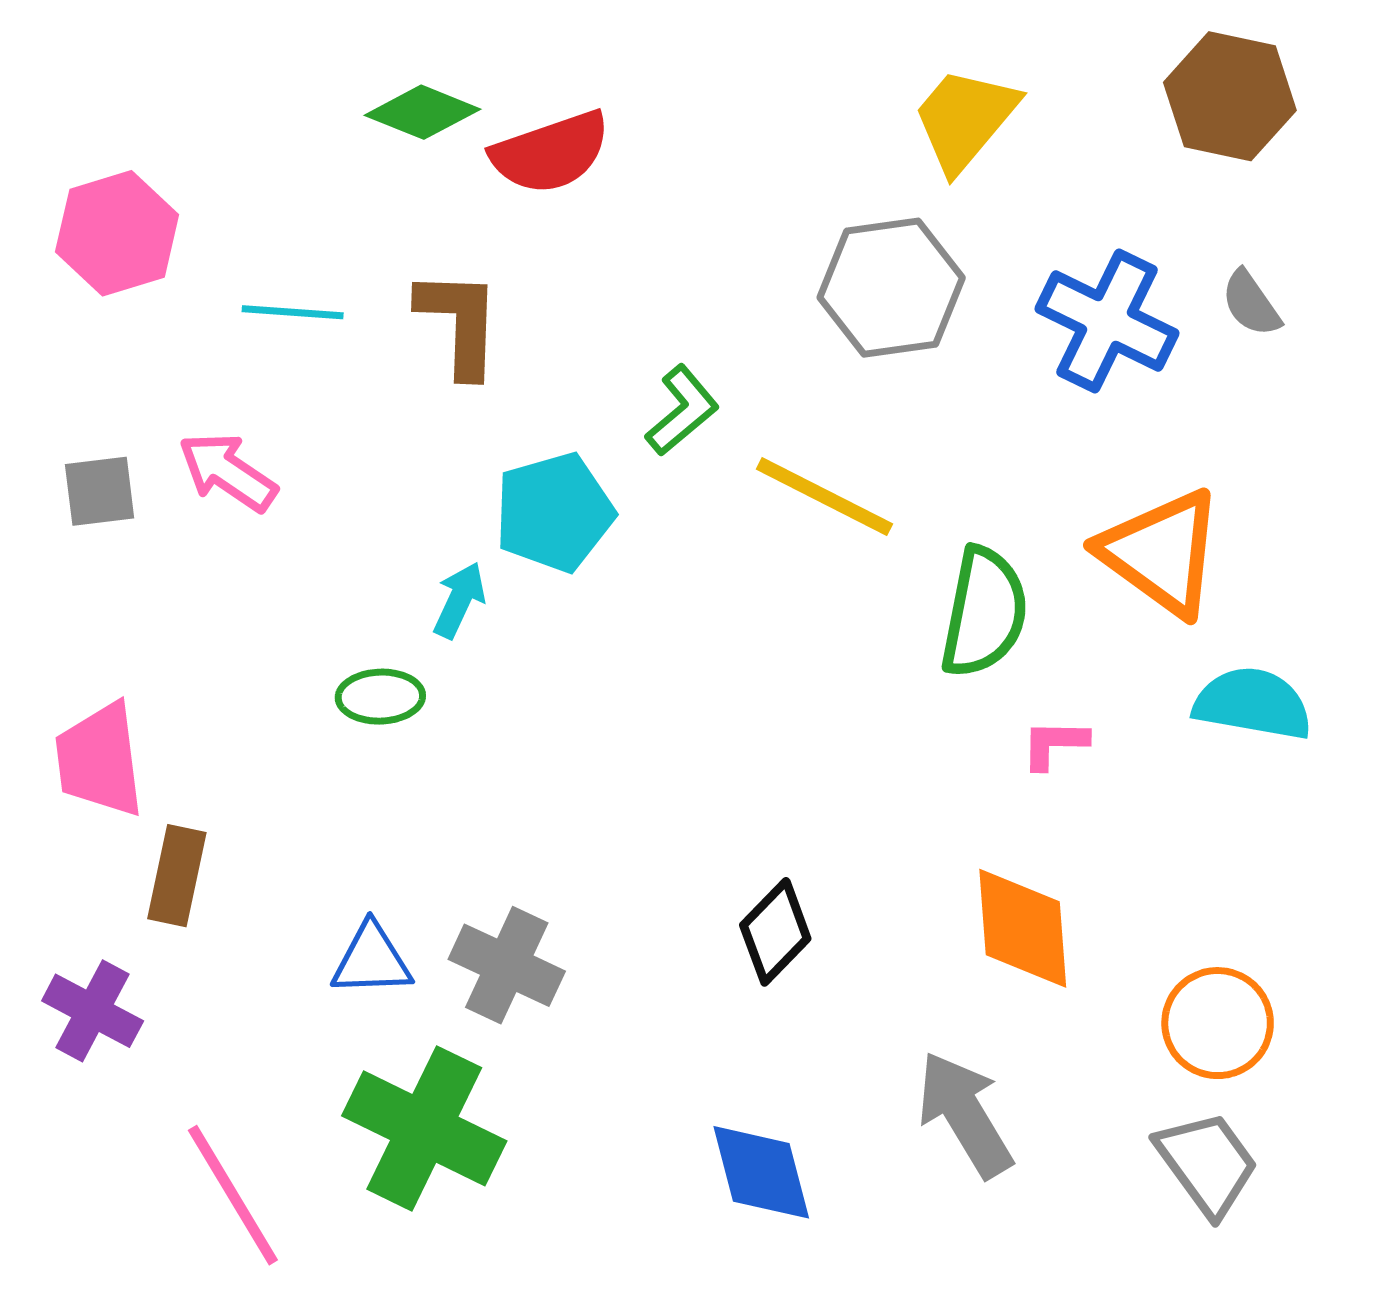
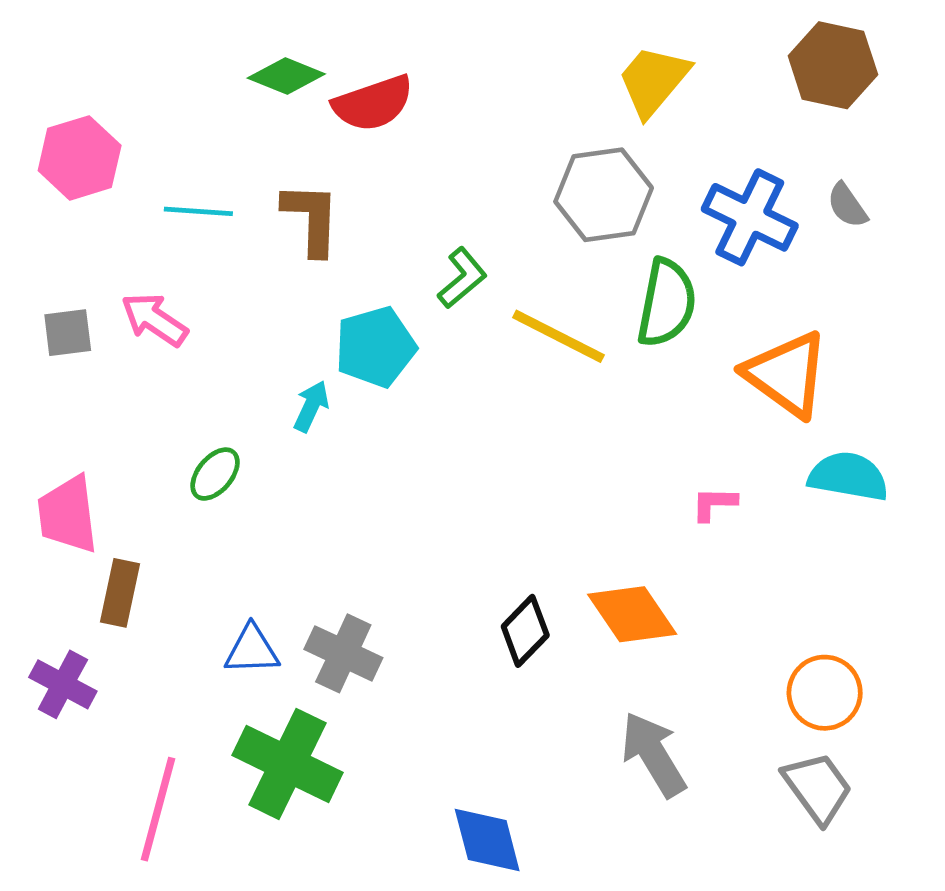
green semicircle: (984, 612) -> (667, 303), moved
green ellipse: (380, 697) -> (215, 474), moved, turned -48
orange diamond: (1023, 928) -> (632, 614), moved, turned -30
blue diamond: (761, 1172) -> (487, 840), moved
pink line: (233, 1195) -> (158, 809), turned 46

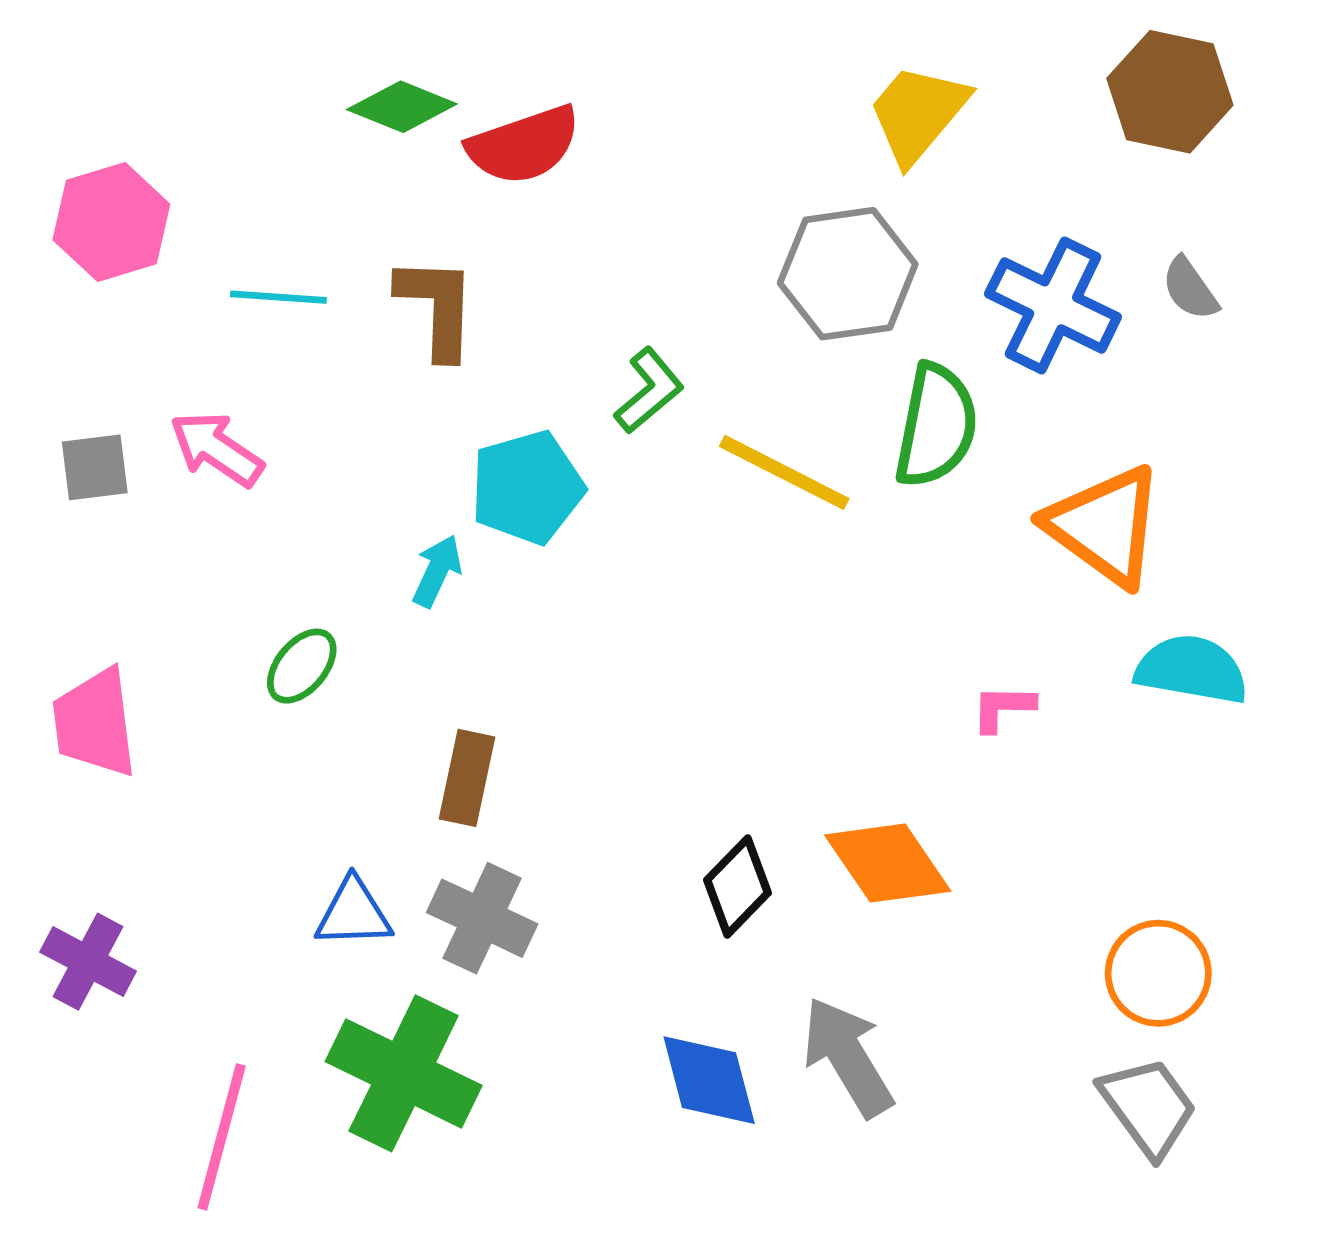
brown rectangle: (120, 593) -> (467, 778), moved
gray arrow: (654, 754) -> (848, 1057), moved
blue diamond: (487, 840) -> (709, 1080), moved

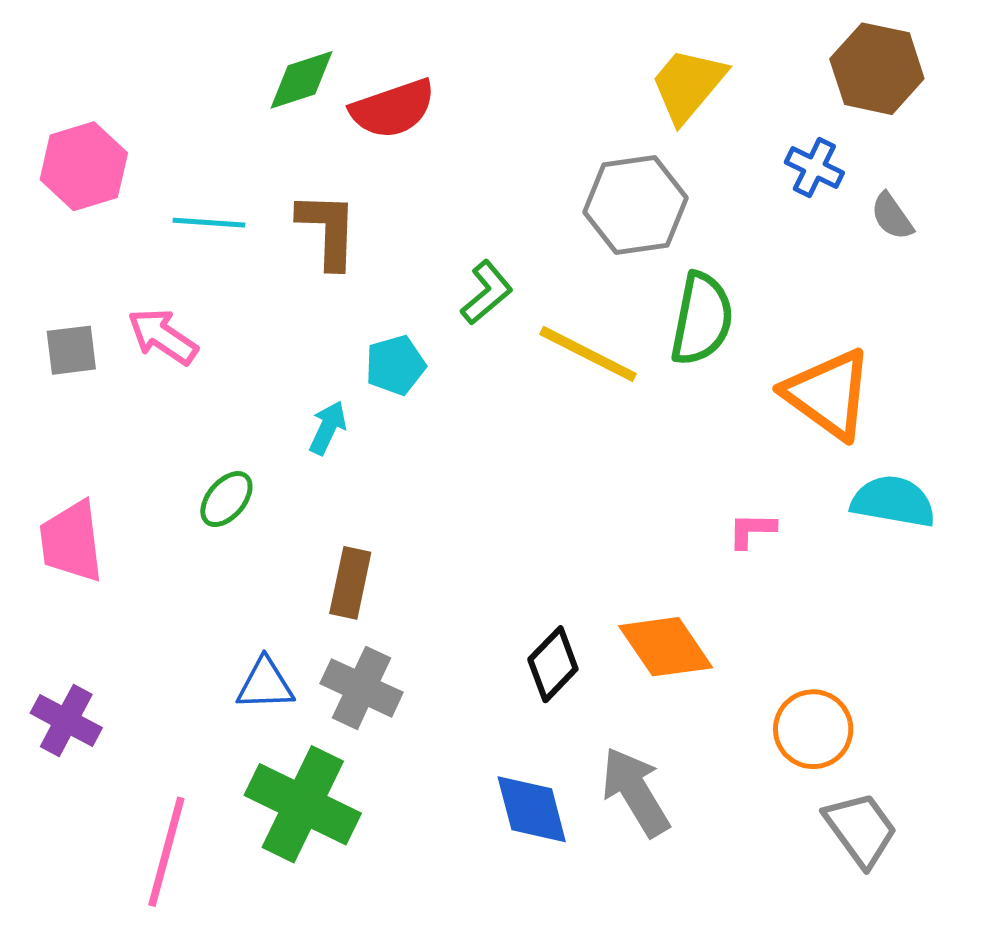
green diamond: (402, 107) -> (301, 80), turned -40
blue cross: (1053, 305) -> (814, 168), moved, size x0.6
cyan pentagon: (527, 487) -> (395, 365), size x0.7
orange circle: (1158, 973) -> (813, 729), moved

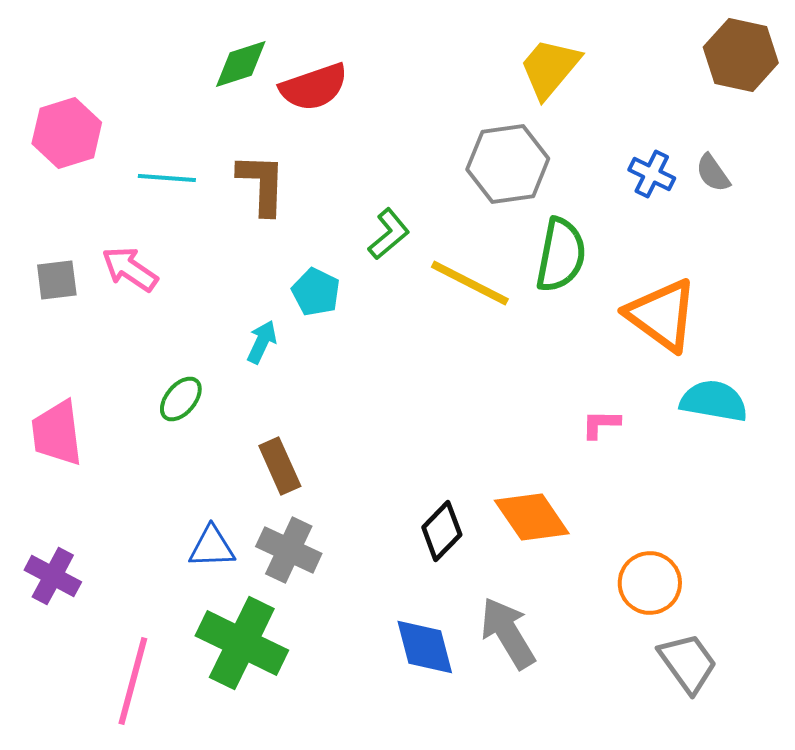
brown hexagon: (877, 69) -> (741, 55), moved
blue cross: (814, 168) -> (652, 174), moved
cyan pentagon: (395, 365) -> (316, 292), turned -30
brown rectangle: (350, 583) -> (280, 466), turned -36

